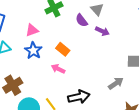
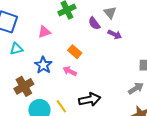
blue star: (33, 51) -> (43, 65), moved
gray arrow: (116, 83) -> (136, 88), moved

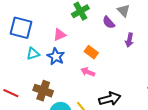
purple arrow: (115, 35) -> (129, 40), moved, turned 80
blue star: (43, 65) -> (56, 56), moved
brown cross: (24, 86) -> (43, 91), turned -36

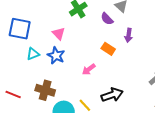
pink triangle: (60, 35) -> (59, 34), turned -48
orange rectangle: (91, 52) -> (108, 49), moved
pink arrow: (88, 72) -> (89, 69), turned -56

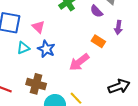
pink triangle: (59, 34) -> (38, 27), moved
pink arrow: (89, 69) -> (79, 62), size x1.5
black arrow: (112, 95) -> (119, 86), moved

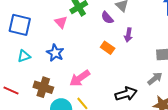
pink triangle: (38, 27) -> (61, 22), moved
cyan triangle: (23, 48) -> (24, 56), moved
pink arrow: (79, 62) -> (80, 78), moved

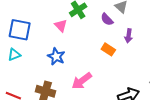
cyan triangle: (24, 56) -> (14, 55), moved

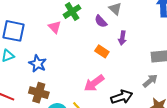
blue star: (56, 56) -> (38, 64), moved
pink arrow: (82, 81) -> (94, 83), moved

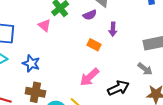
purple semicircle: (101, 21) -> (90, 15), turned -64
gray arrow: (150, 81) -> (145, 69), turned 84

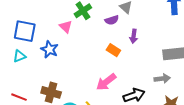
blue star: (31, 63) -> (49, 49), moved
gray arrow: (145, 69) -> (162, 79), turned -49

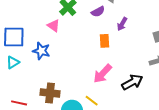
purple arrow: (134, 36) -> (122, 24), turned 32
orange rectangle: (113, 50) -> (105, 41), turned 64

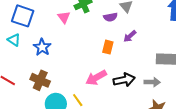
blue star: (41, 51) -> (42, 47), moved
cyan triangle: (13, 62) -> (14, 40), turned 48
black arrow: (132, 82) -> (124, 80), moved

